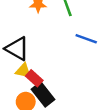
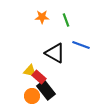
black triangle: (17, 49) -> (55, 53), moved

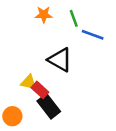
blue line: (81, 45) -> (93, 35), moved
orange circle: (32, 96) -> (12, 116), moved

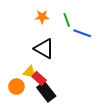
black triangle: (60, 60) -> (44, 49), moved
orange circle: (12, 116) -> (16, 87), moved

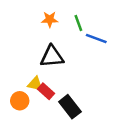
black triangle: (44, 49) -> (52, 56), turned -35
black rectangle: (46, 92) -> (70, 107), moved

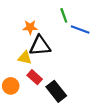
orange star: (50, 19) -> (30, 27), moved
yellow triangle: (35, 84) -> (25, 58), moved

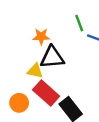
red rectangle: (35, 77) -> (46, 93), size x1.5

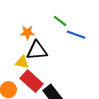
green line: (79, 23) -> (60, 21), turned -32

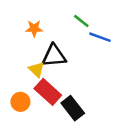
orange star: (27, 33) -> (34, 28), moved
yellow triangle: (22, 62) -> (37, 70), turned 32

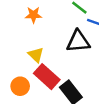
black triangle: (54, 56) -> (78, 41), moved

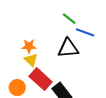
orange star: (33, 15) -> (29, 46), moved

